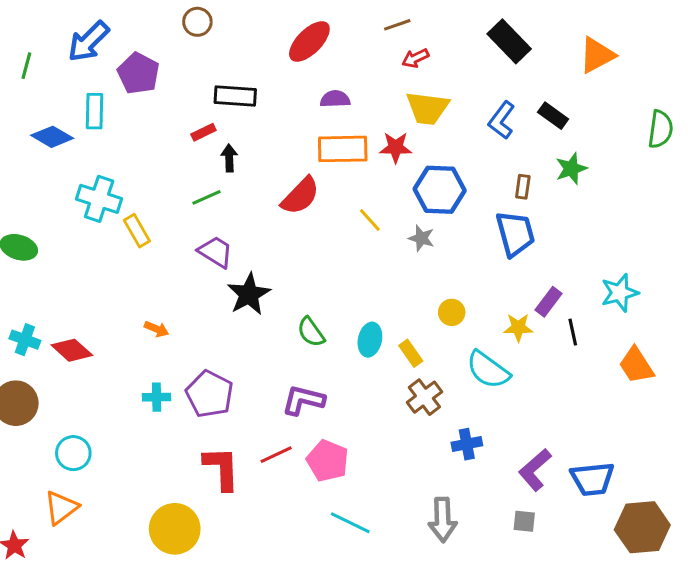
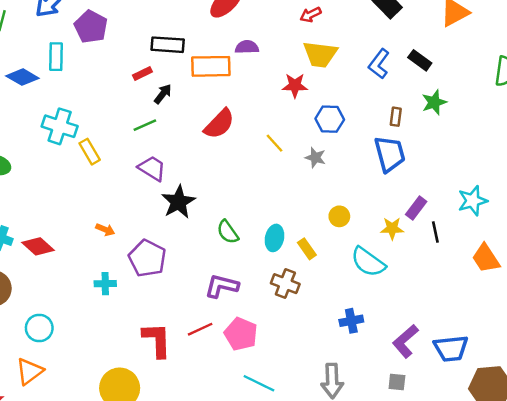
orange rectangle: (343, 149) -> (211, 66), moved
black arrow: (229, 158) -> (163, 94), turned 40
blue hexagon: (440, 190) -> (330, 119), size x0.7
purple pentagon: (210, 394) -> (147, 258), moved
brown cross: (424, 397) -> (285, 284), moved, turned -32

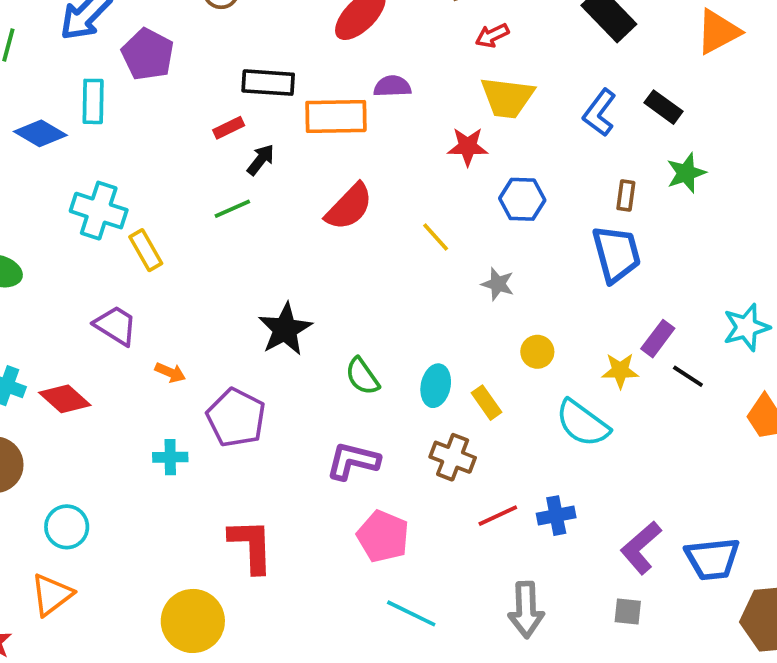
gray star: (315, 158) -> (498, 284), moved
purple trapezoid: (152, 168) -> (116, 325), moved
black line: (435, 232) -> (688, 376), turned -45
red line: (200, 329) -> (498, 516), moved

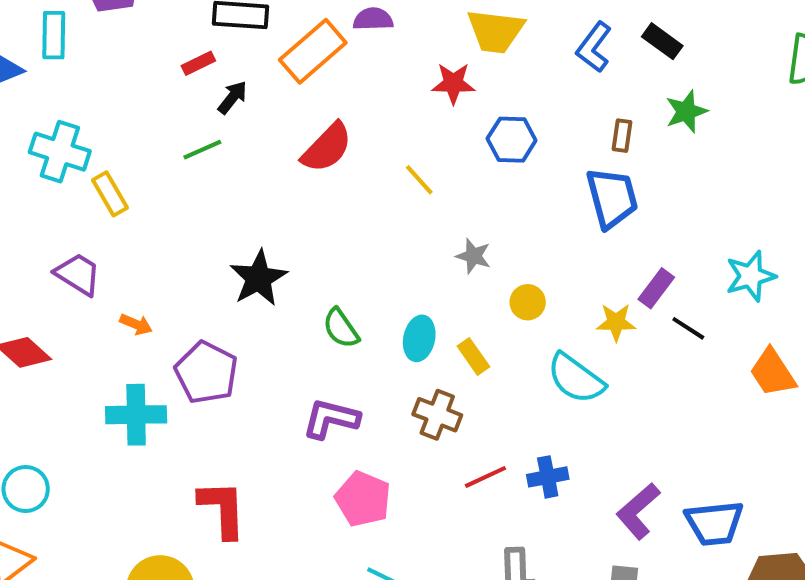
orange rectangle: (336, 116) -> (313, 51), turned -40
gray star: (498, 284) -> (473, 256), moved
cyan cross: (170, 457) -> (136, 415), size x1.6

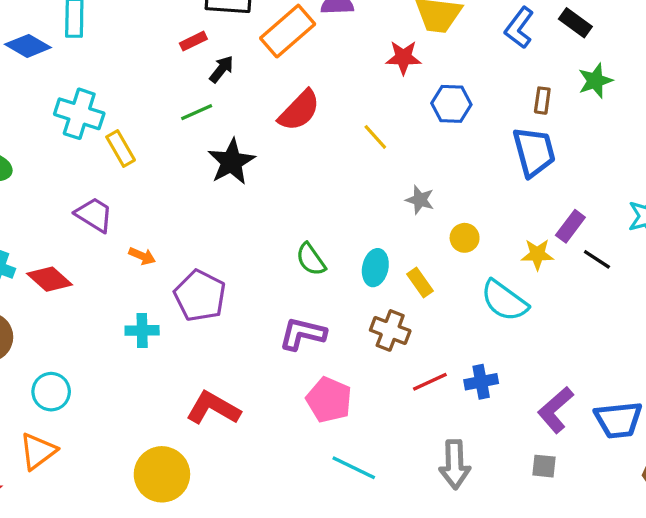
black star: (259, 278) -> (231, 162), moved
cyan cross: (136, 415) -> (142, 330), size x0.7
red L-shape: (222, 509) -> (213, 408), turned -58

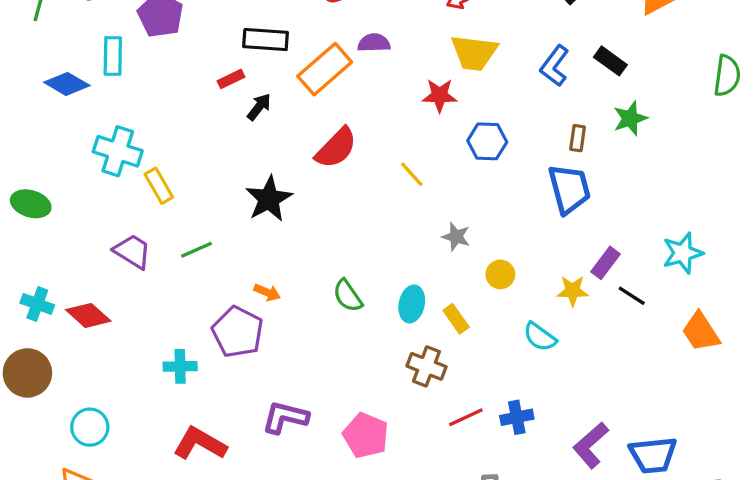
green line: (197, 112) -> (197, 250), moved
orange arrow: (142, 256) -> (267, 292), moved
cyan semicircle: (504, 301) -> (540, 337), size x0.7
purple L-shape: (303, 334) -> (285, 417), moved
red L-shape: (213, 408) -> (200, 444), moved

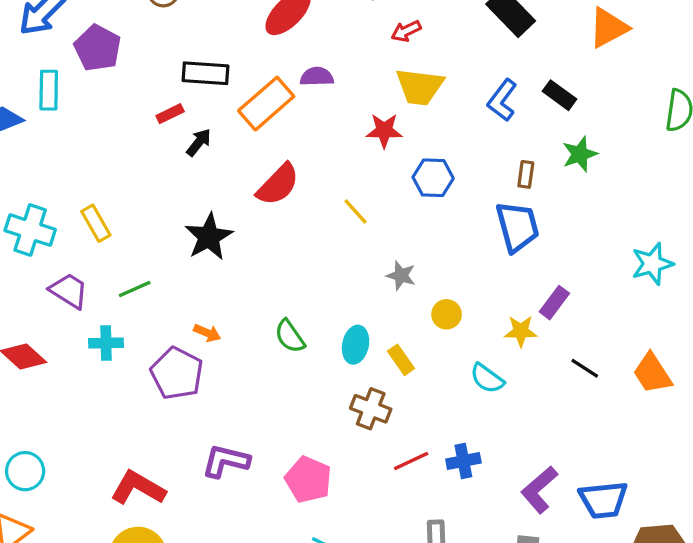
cyan cross: (118, 151) -> (30, 230), moved
cyan star: (683, 253) -> (652, 264), moved
black line: (632, 296) -> (585, 368), moved
cyan cross: (180, 366) -> (106, 343), moved

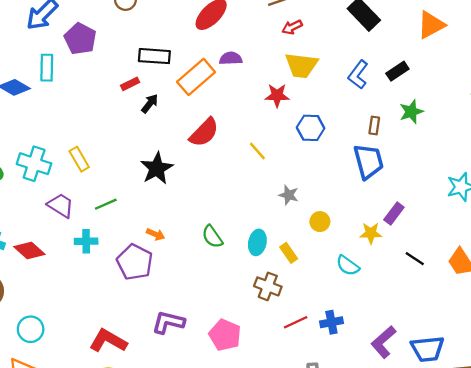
black rectangle: (560, 95) -> (397, 71), turned -70

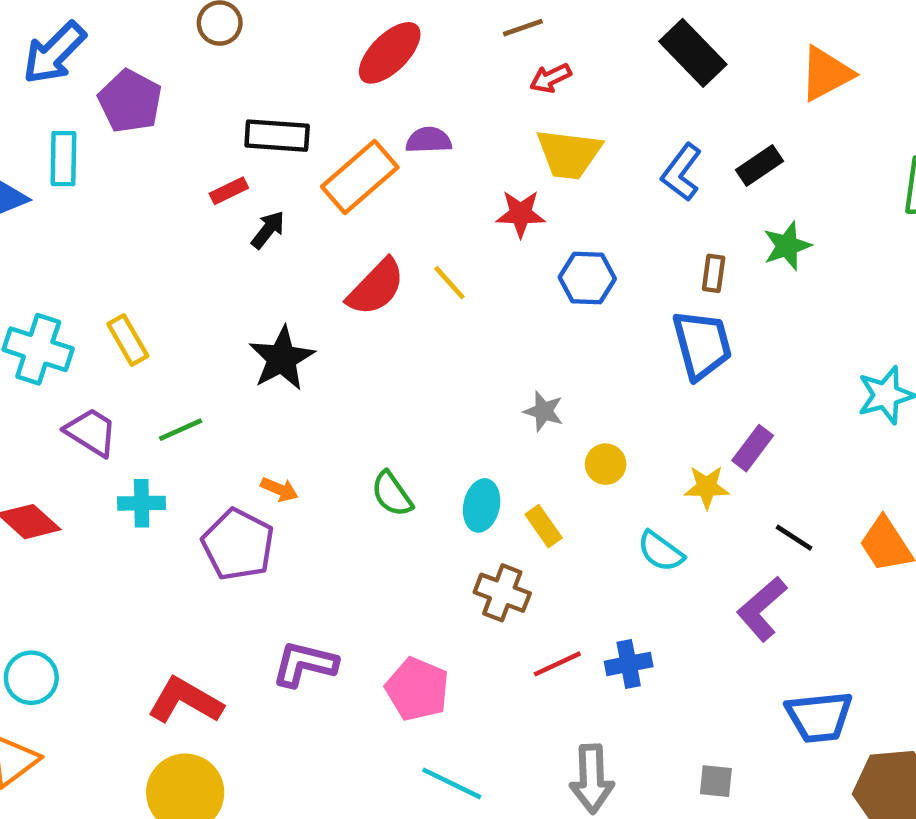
yellow line: (257, 151) -> (449, 283), moved
purple L-shape: (384, 342) -> (762, 609), moved

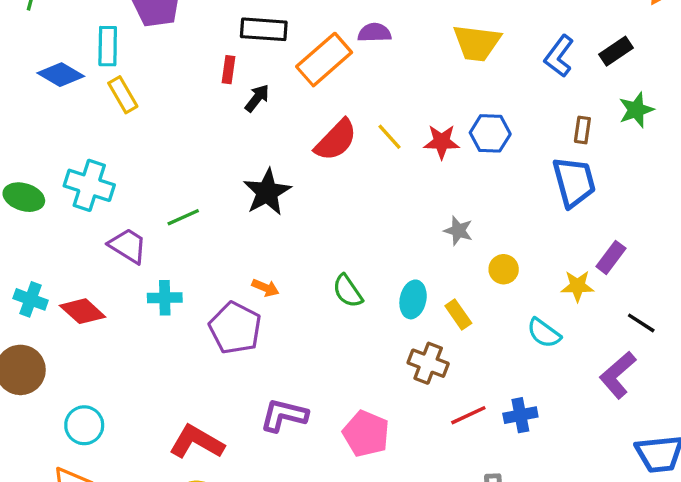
red rectangle: (229, 191) -> (228, 70), turned -56
red star: (521, 214) -> (442, 142), moved
yellow rectangle: (128, 340) -> (123, 95), moved
green line: (181, 430) -> (183, 217), moved

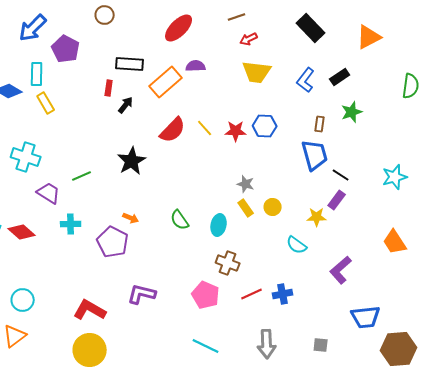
yellow rectangle: (458, 315) -> (246, 208), moved
black line: (641, 323) -> (341, 175), moved
pink pentagon: (366, 434) -> (206, 295), moved

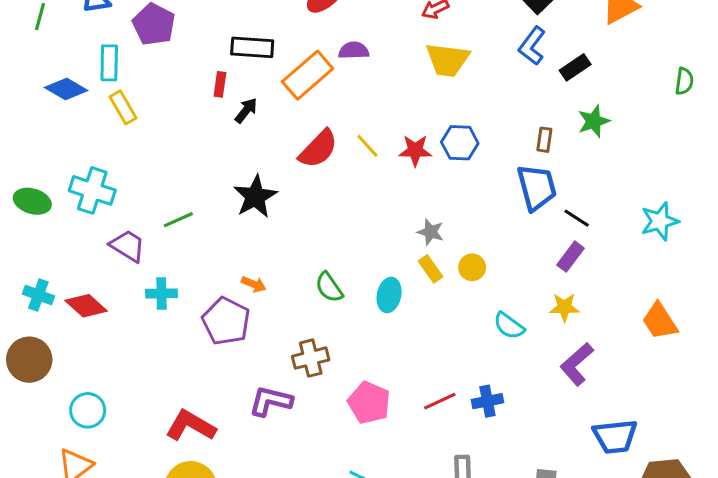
blue L-shape: (306, 80) -> (532, 46), moved
green semicircle: (411, 86) -> (684, 81), size x0.7
yellow star: (317, 217) -> (564, 307), moved
brown cross: (228, 263) -> (311, 358), moved, turned -35

